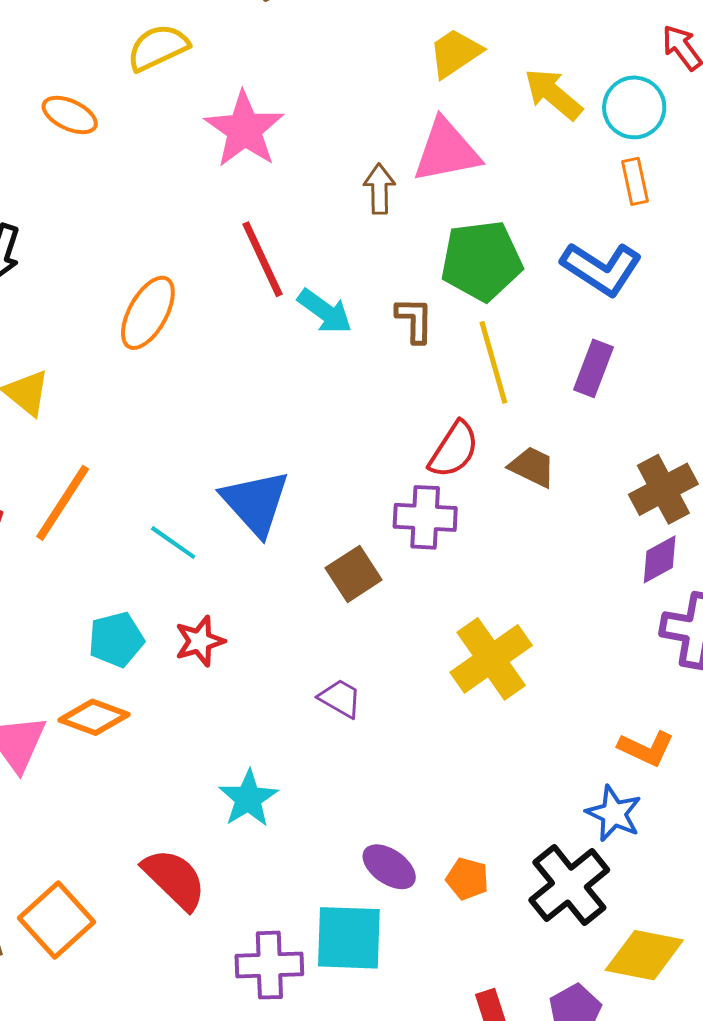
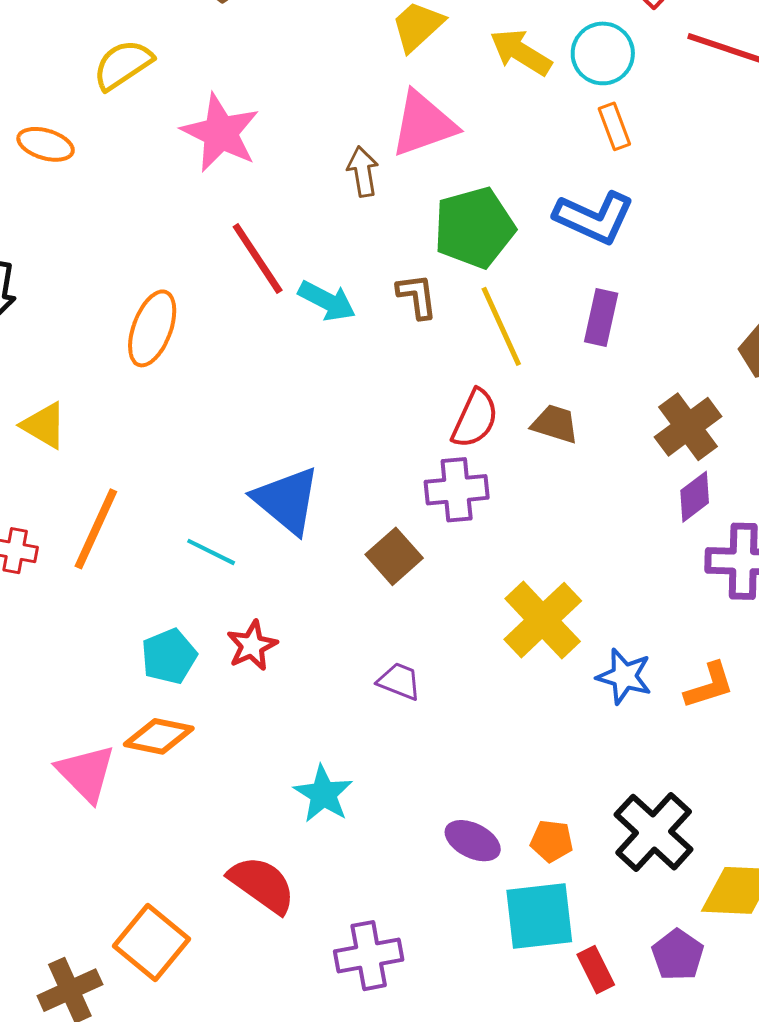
orange L-shape: (646, 748) -> (709, 686), turned -34
blue star: (614, 813) -> (624, 676), moved
cyan square: (349, 938) -> (539, 916), moved

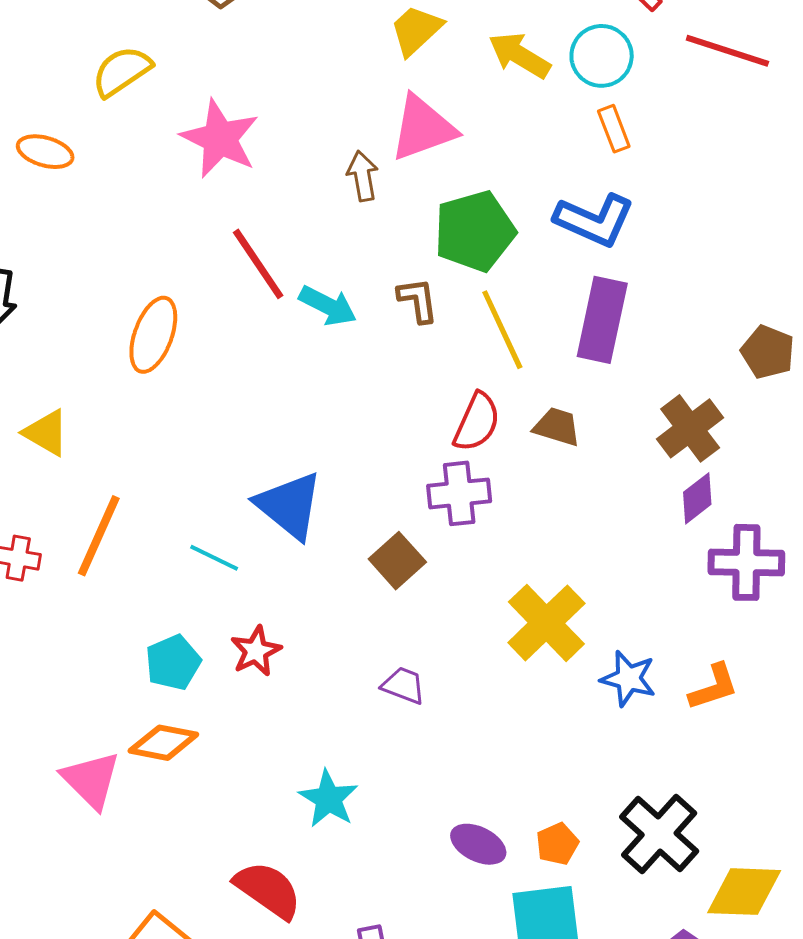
purple rectangle: (601, 318) -> (602, 320), size x1.5
orange pentagon: (552, 841) -> (557, 844), turned -30

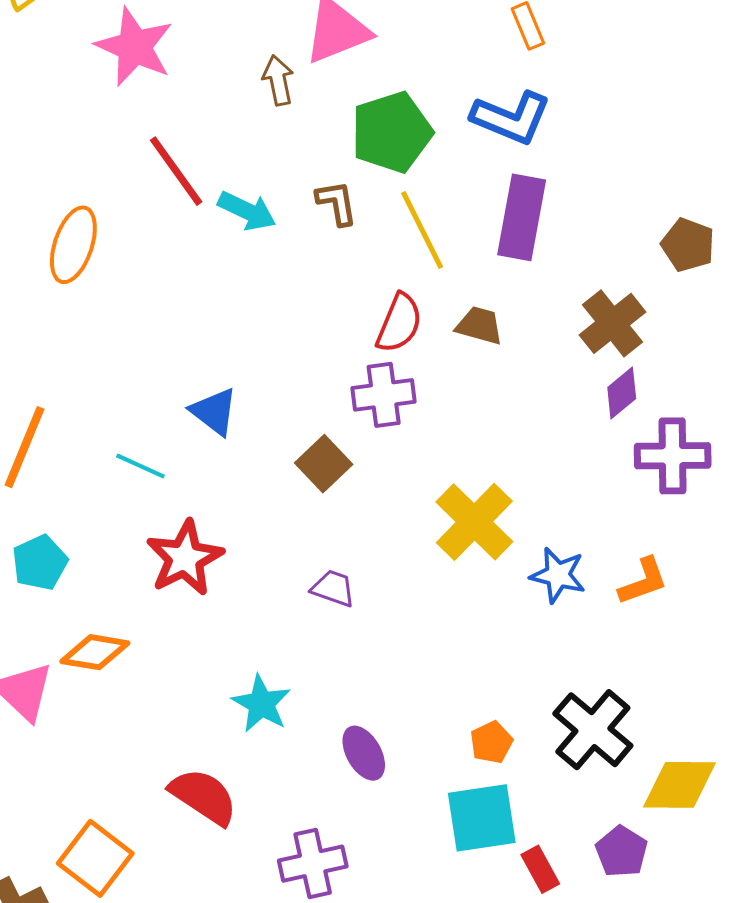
blue triangle: (289, 505) -> (214, 412), size x0.7
red star: (256, 651) -> (185, 558), size x1.5
cyan pentagon: (173, 662) -> (40, 563), moved
purple ellipse: (478, 844) -> (364, 753), moved, turned 36

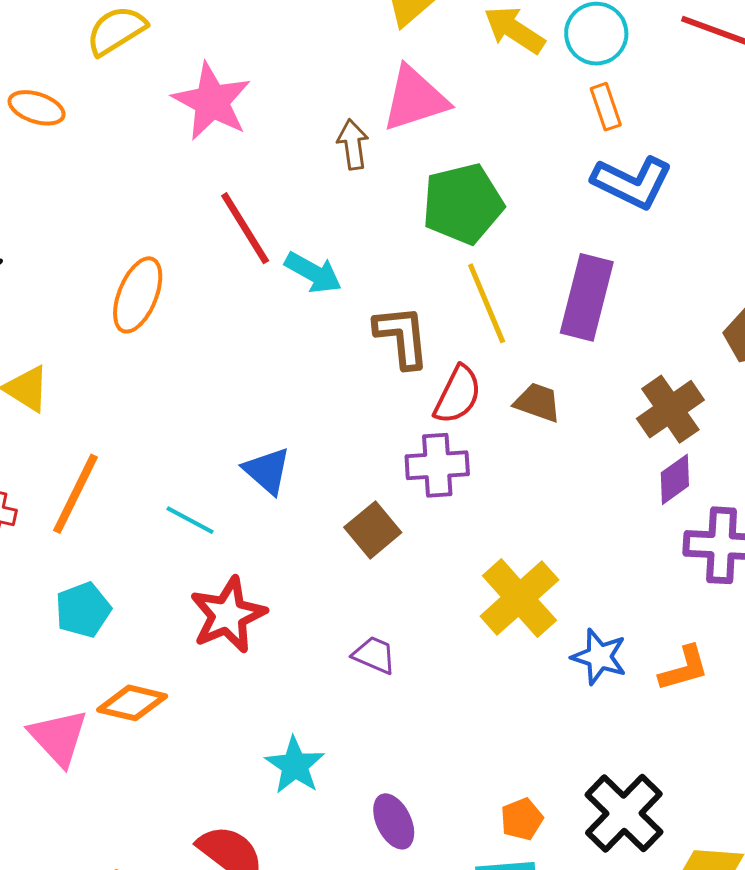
blue L-shape: (511, 118) -> (632, 182), moved
brown L-shape: (337, 203) -> (402, 337), moved, size x1.4

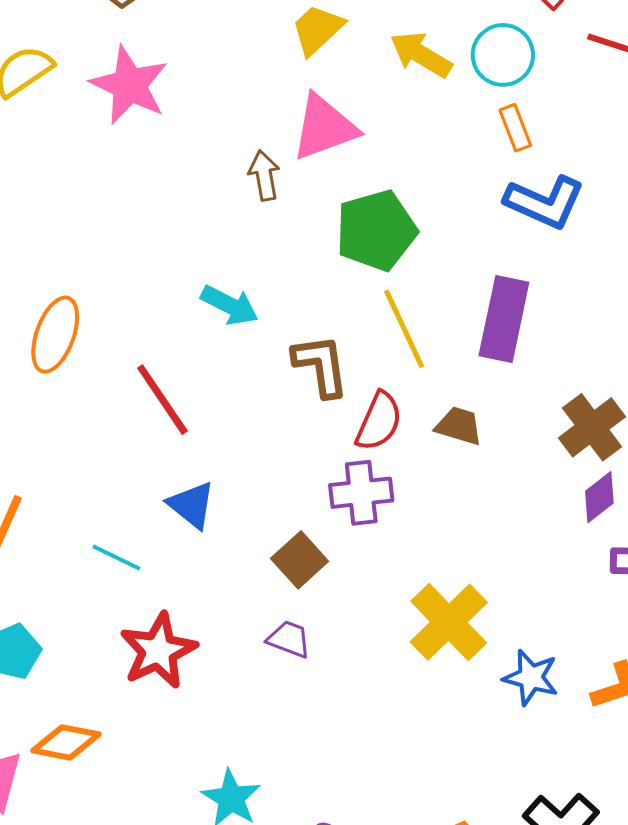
pink star: (212, 101) -> (129, 85), moved
red line: (245, 228) -> (162, 400), moved
purple trapezoid: (374, 655) -> (289, 639), moved

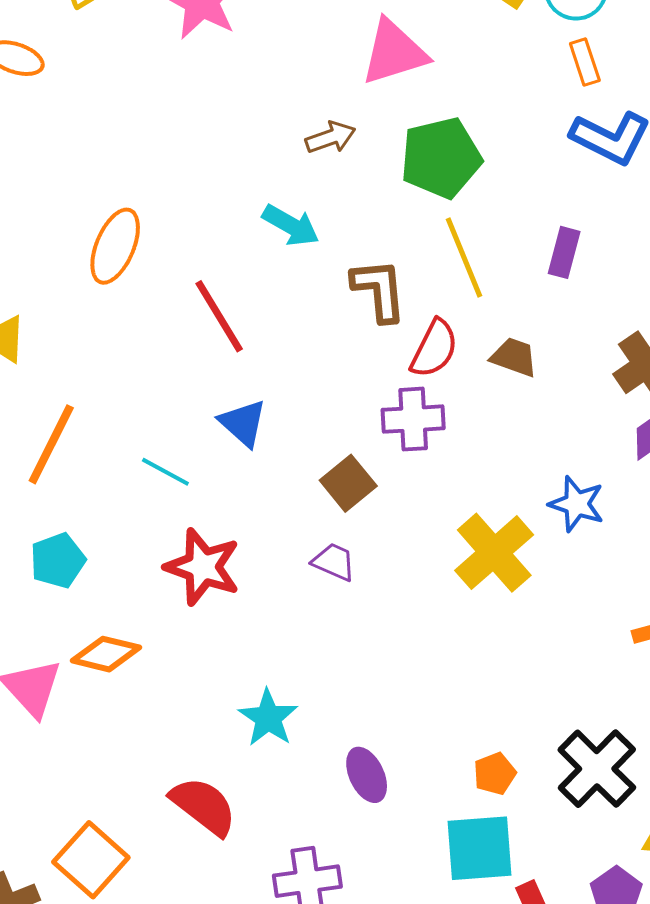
brown arrow: (264, 176) -> (330, 137), moved, turned 78
purple rectangle: (504, 319) -> (564, 252), size x0.6
red star: (158, 651) -> (203, 567), turned -30
blue star: (531, 678) -> (577, 504), moved

